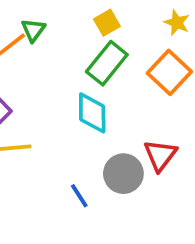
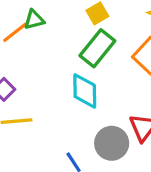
green triangle: (33, 30) -> (34, 20), turned 40

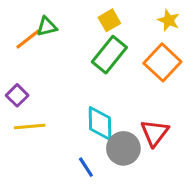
cyan diamond: (85, 91) -> (100, 123), moved

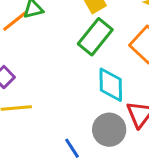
cyan diamond: (100, 123) -> (111, 85), moved

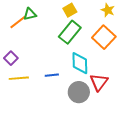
blue line: (72, 148) -> (52, 75), moved, turned -64

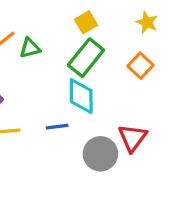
green triangle: (30, 14) -> (30, 48), moved
orange square: (104, 37) -> (140, 66), size x0.7
cyan diamond: (80, 63) -> (81, 96), moved

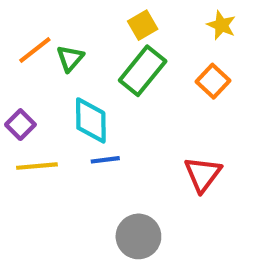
green triangle: (30, 48) -> (70, 58), turned -35
cyan diamond: (81, 96) -> (91, 120), moved
gray circle: (100, 154) -> (138, 236), moved

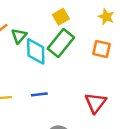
orange square: (213, 81) -> (101, 49), turned -30
cyan diamond: (91, 120) -> (36, 51), moved

